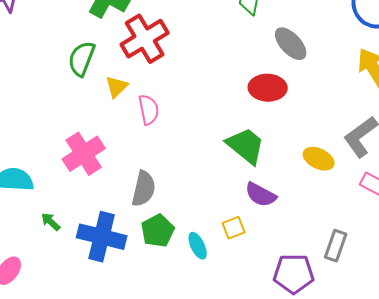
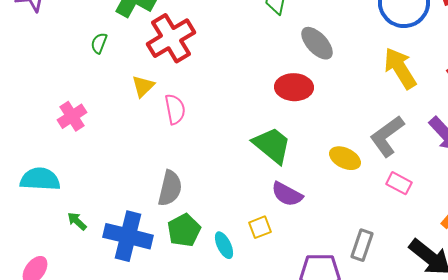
green semicircle: (82, 59) -> (99, 43), moved, size x0.6
pink cross: (84, 154) -> (72, 116), moved, size x0.7

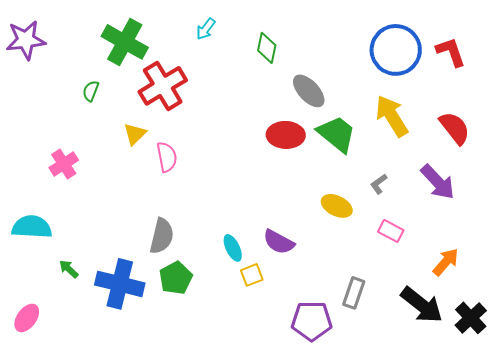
gray L-shape: (387, 136) -> (379, 184), size x0.5
green trapezoid: (272, 145) -> (337, 134), moved
cyan ellipse: (224, 245) -> (233, 248), moved

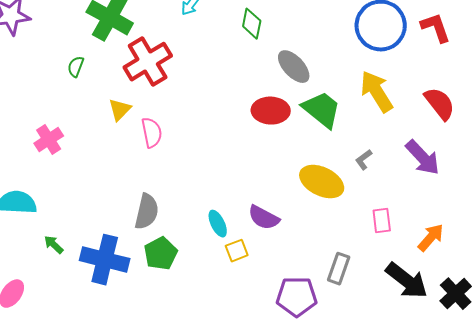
yellow ellipse: (337, 206) -> (322, 182), size x1.4
pink rectangle: (391, 231) -> (382, 221), moved, turned 55

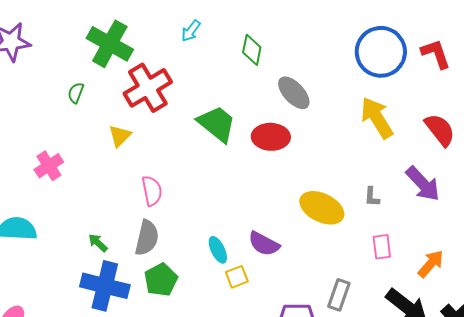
green trapezoid: (322, 110) -> (217, 124), moved
pink semicircle: (152, 133) -> (152, 191), moved
gray L-shape: (364, 160) -> (372, 197), moved, turned -50
green arrow: (54, 245) -> (98, 243), moved

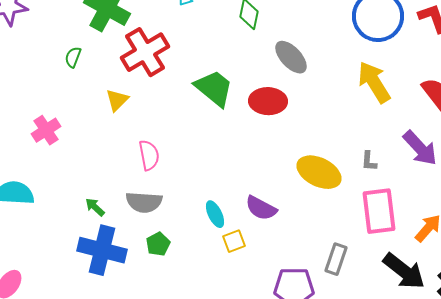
gray semicircle: (147, 238) -> (144, 202), turned 81
pink rectangle: (382, 247) -> (379, 211), size x1.8
green pentagon: (161, 280) -> (158, 244), size x0.7

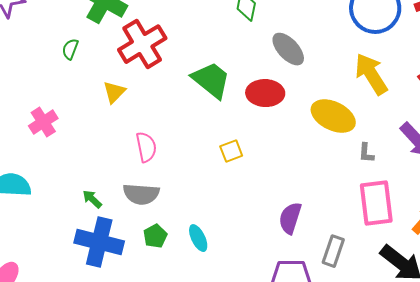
yellow ellipse: (319, 172) -> (333, 116), moved
purple semicircle: (261, 208) -> (290, 218), moved, turned 80
cyan ellipse: (215, 214) -> (198, 238), moved
yellow square: (234, 241) -> (231, 151), moved

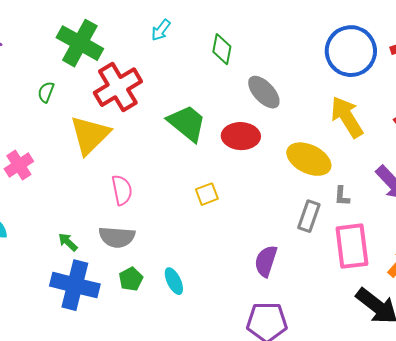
yellow triangle: (114, 92) -> (90, 135), size x1.8
gray rectangle: (333, 251) -> (309, 216), moved

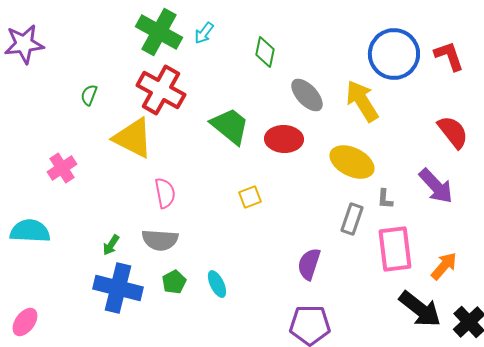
green cross: (80, 43) -> (159, 32), moved
red cross: (118, 87) -> (161, 90), turned -30
yellow arrow: (347, 117) -> (362, 101), moved
yellow triangle: (90, 135) -> (133, 138), turned -48
green arrow: (68, 242) -> (111, 245), turned -100

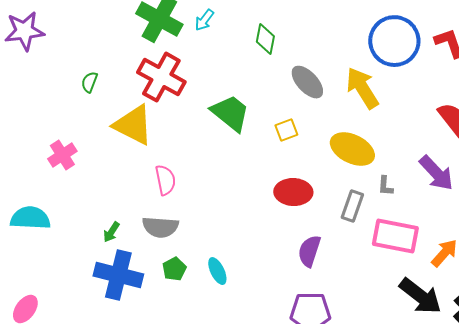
red ellipse: (284, 139) -> (293, 192), moved
yellow square: (250, 197) -> (286, 130), moved
pink rectangle: (395, 249) -> (395, 236), turned -72

